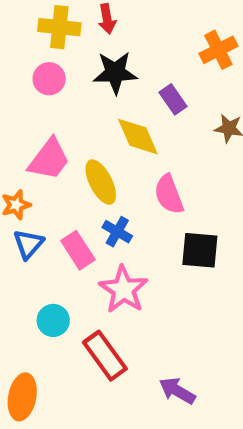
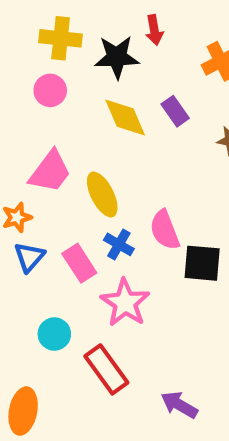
red arrow: (107, 19) -> (154, 30), moved
black star: (115, 73) -> (117, 57), moved
yellow diamond: (138, 137) -> (125, 117), moved
pink semicircle: (169, 194) -> (165, 230), moved

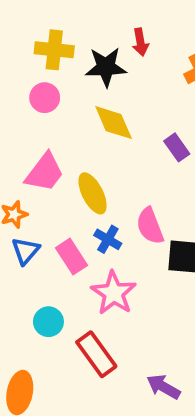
purple rectangle: (175, 111) -> (177, 147), moved

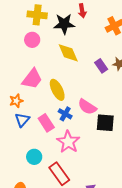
pink semicircle: (150, 226) -> (87, 107), turned -36

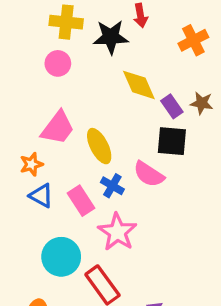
yellow diamond: (68, 53) -> (139, 85), moved
blue triangle: (22, 120) -> (41, 196), turned -42
black square: (105, 123) -> (172, 141), moved
cyan circle: (34, 157) -> (61, 257), size x1.5

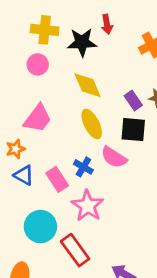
yellow diamond: (139, 85) -> (88, 85), moved
yellow ellipse: (99, 146) -> (92, 124), moved

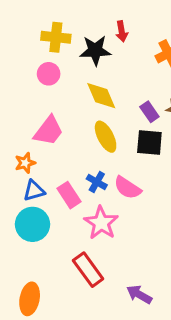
pink semicircle: (114, 157) -> (128, 188), moved
blue triangle: (24, 175) -> (34, 191), turned -45
cyan circle: (40, 227) -> (33, 224), moved

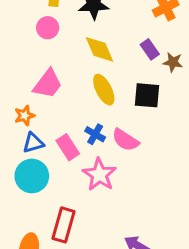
purple rectangle: (149, 112) -> (150, 49), moved
red rectangle: (88, 270) -> (63, 225), moved, turned 52

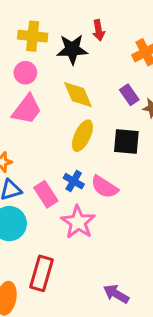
pink trapezoid: (48, 84) -> (27, 109), moved
yellow ellipse: (104, 90) -> (82, 136), turned 52

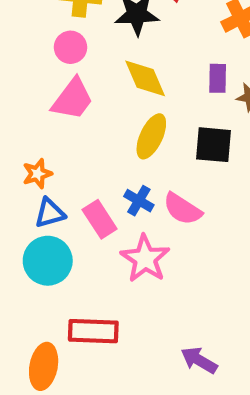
purple rectangle: (129, 95) -> (218, 78), turned 36
red rectangle: (41, 273) -> (93, 331), turned 76

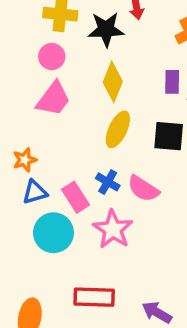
yellow diamond: (145, 78) -> (113, 82), turned 45
cyan circle: (48, 261) -> (53, 233), moved
red rectangle: (93, 331) -> (94, 297), moved

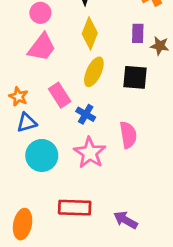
orange star: (25, 160) -> (18, 97), turned -30
pink semicircle: (143, 189) -> (128, 135), moved, turned -132
pink rectangle: (76, 197) -> (60, 95), moved

